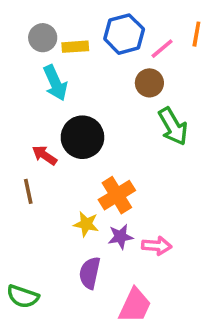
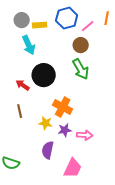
green arrow: (173, 126) -> (81, 69), moved
brown line: (28, 191) -> (20, 111), moved
orange cross: (117, 195) -> (63, 107), turned -30

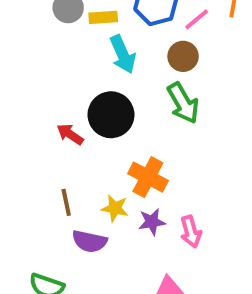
cyan arrow: (29, 45) -> (123, 54), moved
brown line: (20, 111) -> (66, 202), moved
pink arrow: (85, 135) -> (191, 232), turned 70
purple semicircle: (48, 150) -> (90, 241), moved, turned -90

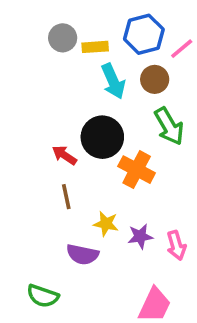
brown circle: (183, 56) -> (155, 79), moved
orange cross: (148, 177) -> (137, 170), moved
brown line: (66, 202) -> (66, 197), moved

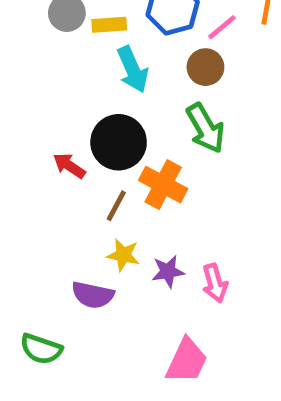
brown circle: (155, 79) -> (205, 67), moved
brown line: (66, 197) -> (116, 206), moved, turned 40

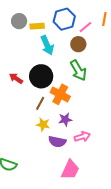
red arrow: (69, 166) -> (16, 78), moved
purple star: (168, 271) -> (65, 119), moved
pink arrow: (215, 283) -> (82, 137), turned -91
purple semicircle: (93, 295) -> (57, 142), moved

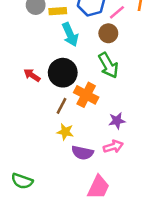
purple star: (65, 119) -> (117, 121), moved

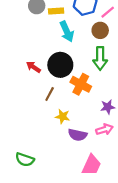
green arrow: (108, 65) -> (100, 58), turned 30
brown line: (62, 106) -> (50, 94), moved

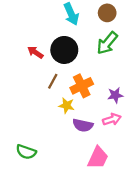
green arrow: (100, 58) -> (107, 43), turned 40
orange cross: (81, 84) -> (82, 86), moved, turned 36

